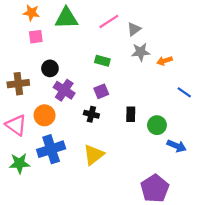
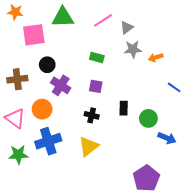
orange star: (31, 13) -> (15, 12), moved
pink square: (36, 37) -> (34, 35), size x1.6
purple square: (101, 91) -> (96, 86), turned 32
black cross: (91, 114) -> (92, 115), moved

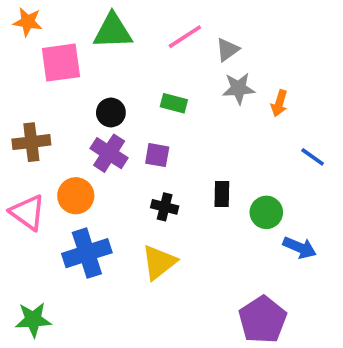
orange arrow: (156, 58) -> (279, 103), turned -56
black circle: (47, 65) -> (111, 112), moved
purple square: (96, 86) -> (157, 155), moved
green star: (18, 155) -> (33, 320), moved

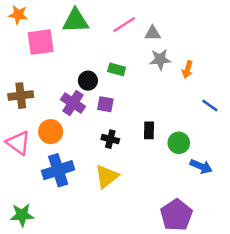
gray triangle: (227, 50) -> (153, 33), turned 35
black circle: (111, 112) -> (88, 81), moved

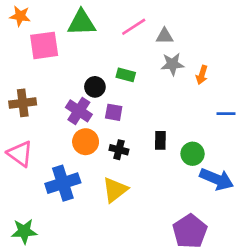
blue line: (210, 105) -> (226, 114), turned -35
orange circle: (51, 132) -> (86, 142), moved
blue arrow: (201, 166) -> (217, 179), size x1.4

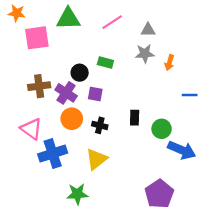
gray triangle: (164, 36) -> (148, 30), moved
brown cross: (23, 103) -> (39, 86), moved
pink triangle: (20, 154) -> (31, 129), moved
green star: (24, 231) -> (77, 194), moved

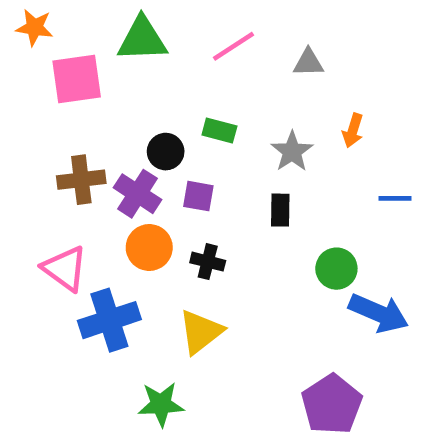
gray star: (145, 54) -> (292, 152), moved, turned -30
black rectangle: (135, 118) -> (280, 210), moved

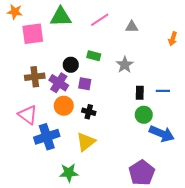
orange arrow: (353, 130) -> (173, 39), moved
blue line: (395, 198) -> (163, 91), moved
black rectangle: (280, 210) -> (140, 93), moved

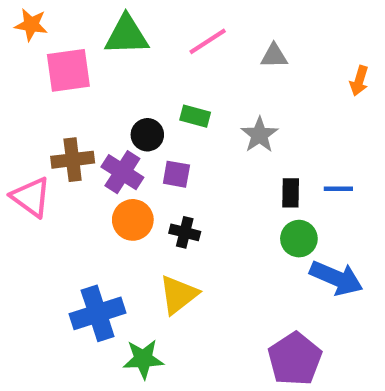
pink triangle: (28, 115) -> (31, 197), moved
blue cross: (47, 137) -> (98, 313), moved

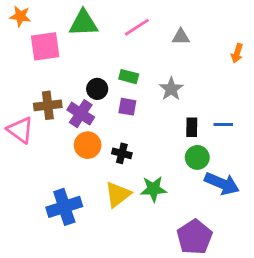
purple square: (176, 174) -> (127, 107), moved
green star: (143, 359) -> (153, 189), moved

